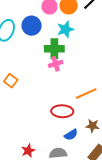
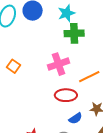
green cross: (54, 49) -> (74, 33), moved
pink cross: (56, 64) -> (59, 64), moved, size x1.5

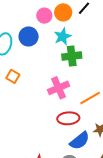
orange square: (13, 66) -> (13, 76), moved
blue semicircle: (75, 118) -> (80, 141), size x1.5

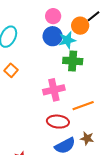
orange circle: (63, 12) -> (80, 26), moved
blue circle: (29, 36) -> (53, 36), moved

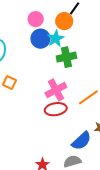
red ellipse: (58, 122) -> (56, 109), moved

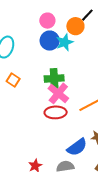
green cross: (66, 57) -> (54, 78), moved
pink cross: (56, 90) -> (58, 93), turned -30

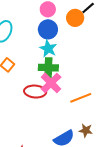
cyan star: (65, 42) -> (48, 49), moved, turned -30
red ellipse: (56, 112) -> (35, 92), moved

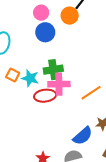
cyan star: (48, 49) -> (30, 78), moved
pink cross: (51, 83) -> (59, 84), turned -35

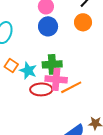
orange circle: (70, 16) -> (83, 22), moved
orange line: (91, 93) -> (71, 87), moved

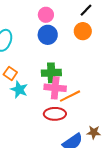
cyan star: (28, 70) -> (19, 89), moved
red ellipse: (41, 89) -> (55, 114), moved

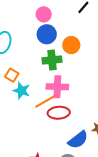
orange circle: (83, 31) -> (71, 45), moved
green cross: (51, 73) -> (52, 60), moved
orange line: (70, 96) -> (45, 101), moved

